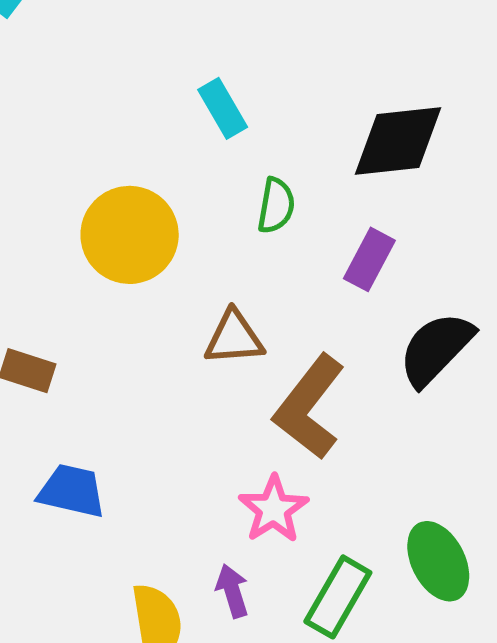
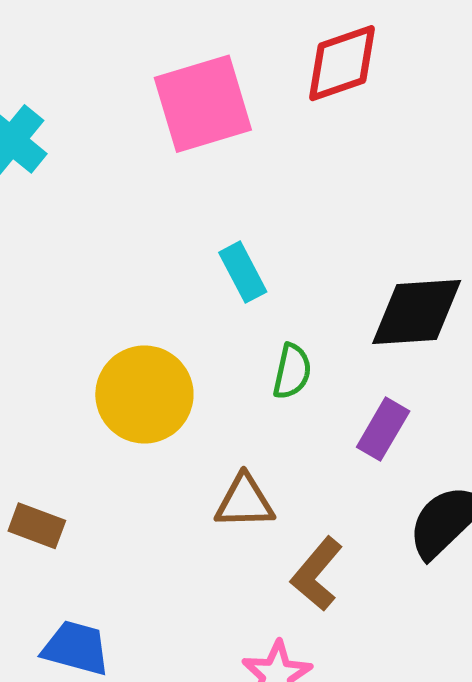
brown L-shape: (309, 407) -> (317, 574), size x0.7

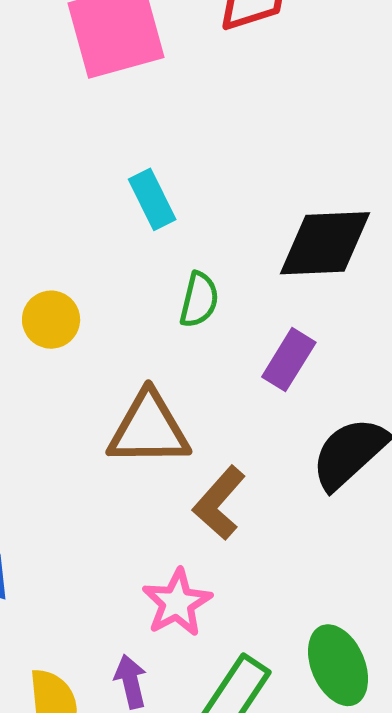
yellow circle: (144, 394) -> (51, 320), size x0.6
brown triangle: (245, 502) -> (149, 429), size x1.4

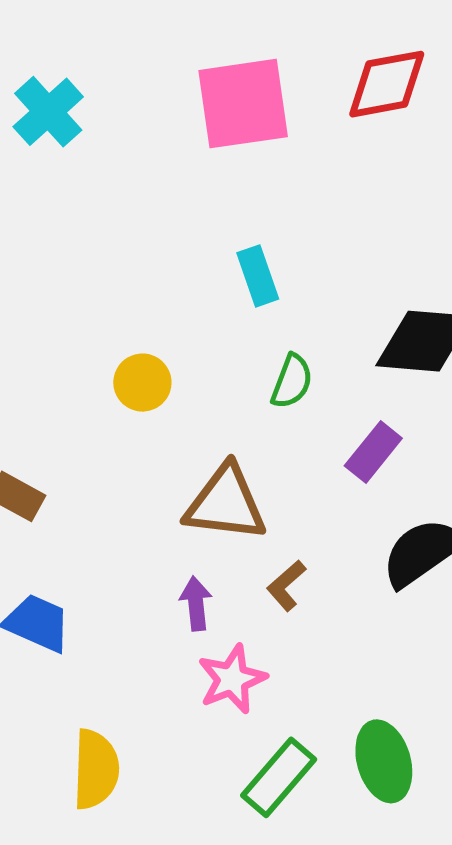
brown L-shape: (219, 503) -> (286, 586), size x0.7
purple arrow: (131, 682) -> (196, 604), moved

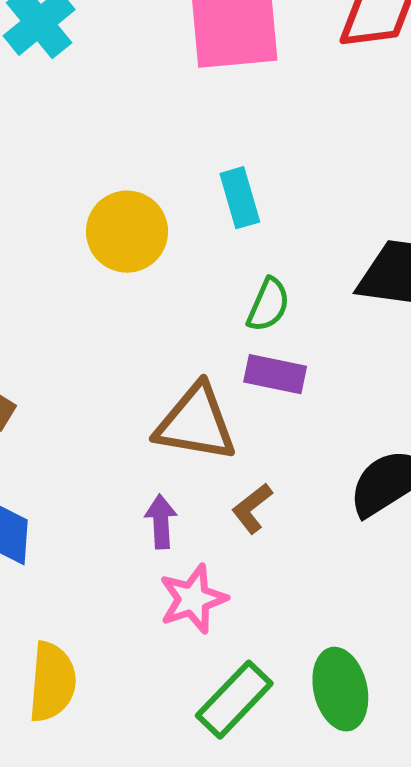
yellow circle: (142, 383) -> (127, 232), moved, size x1.4
purple rectangle: (373, 452) -> (275, 374), moved, turned 60

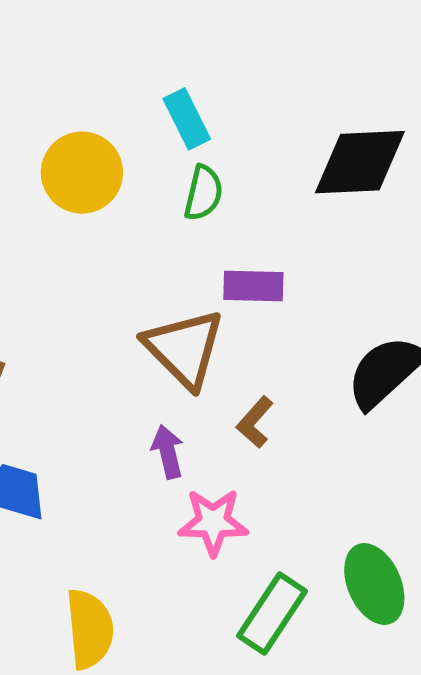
green semicircle: (268, 305) -> (203, 193), moved
brown triangle: (196, 423) -> (184, 348), turned 46
pink star: (193, 599) -> (213, 522), turned 30

